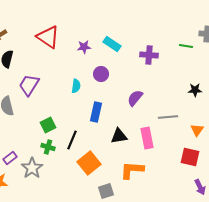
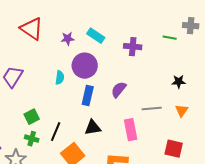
purple circle: (101, 74) -> (85, 66), size x1.6
blue rectangle: (96, 112) -> (88, 96), moved
orange triangle: (197, 130) -> (182, 111), moved
black triangle: (119, 136) -> (93, 128), moved

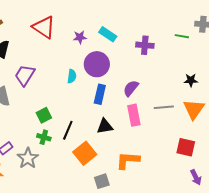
orange triangle: (182, 111) -> (194, 109), size x1.6
pink rectangle: (131, 130) -> (134, 115), moved

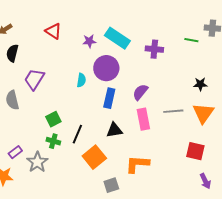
red triangle: (44, 27) -> (53, 31), size x0.7
cyan rectangle: (108, 34) -> (117, 38), size x1.4

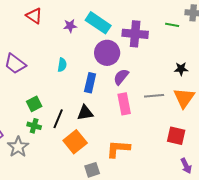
purple cross: (154, 49) -> (135, 34), size x1.4
purple circle: (106, 68) -> (107, 53), moved
purple trapezoid: (34, 79) -> (15, 64), turned -85
black triangle: (114, 130) -> (85, 113), moved

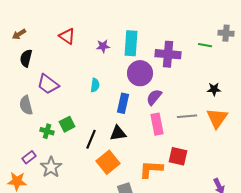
cyan rectangle: (98, 23) -> (131, 43), turned 60
green cross: (34, 126) -> (47, 131), moved
red square: (176, 136) -> (178, 156), moved

